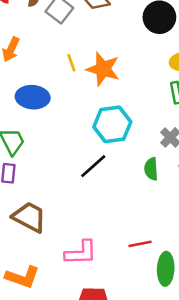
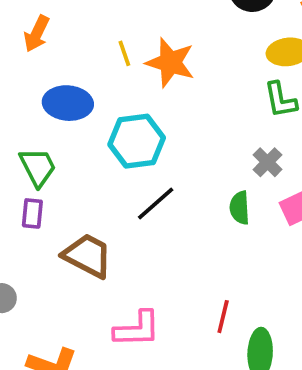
cyan hexagon: (112, 124) -> (137, 141), moved
brown trapezoid: (29, 217) -> (87, 256), moved
red line: (140, 244) -> (223, 317), turned -65

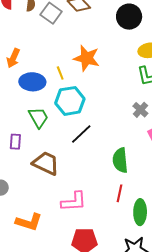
orange arrow: (37, 34) -> (13, 58), moved
yellow line: (124, 53) -> (60, 73), moved
green trapezoid: (38, 167) -> (38, 117), moved
green semicircle: (240, 208) -> (120, 160), moved, size x1.4

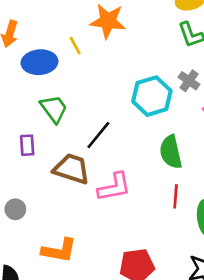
cyan hexagon: (70, 101) -> (152, 96), moved
black line: (81, 134) -> (98, 135), moved
pink L-shape: (74, 202) -> (114, 187), moved

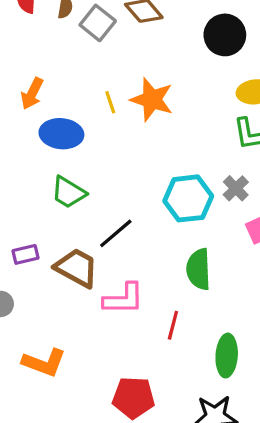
yellow line: (75, 46) -> (110, 102), moved
green trapezoid: (54, 109) -> (68, 192), turned 148
purple rectangle: (27, 145) -> (25, 254), moved, turned 70
red line: (176, 196) -> (173, 325), moved

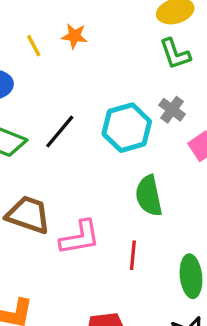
orange star: (152, 100) -> (74, 36), size x0.6
black line: (116, 233) -> (60, 132), moved

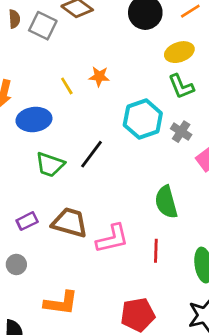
cyan hexagon: (127, 128) -> (143, 119), moved

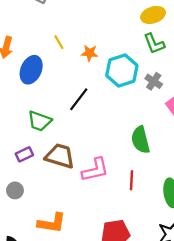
orange star: (99, 76) -> (90, 53), moved
blue ellipse: (34, 119) -> (31, 70), turned -60
green trapezoid: (50, 165) -> (40, 121), moved

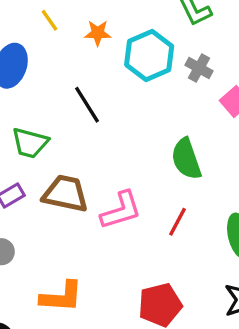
black line: (79, 99) -> (87, 105), turned -65
red line: (131, 180) -> (177, 222), turned 30

